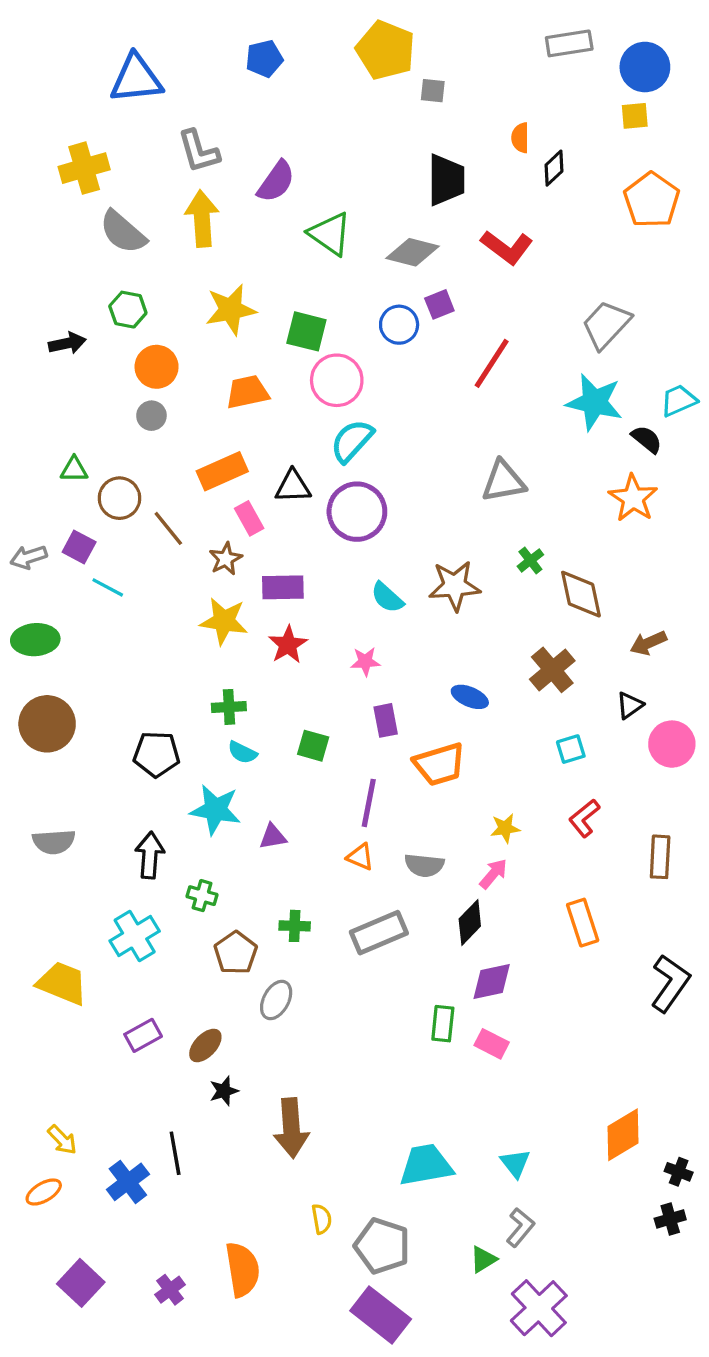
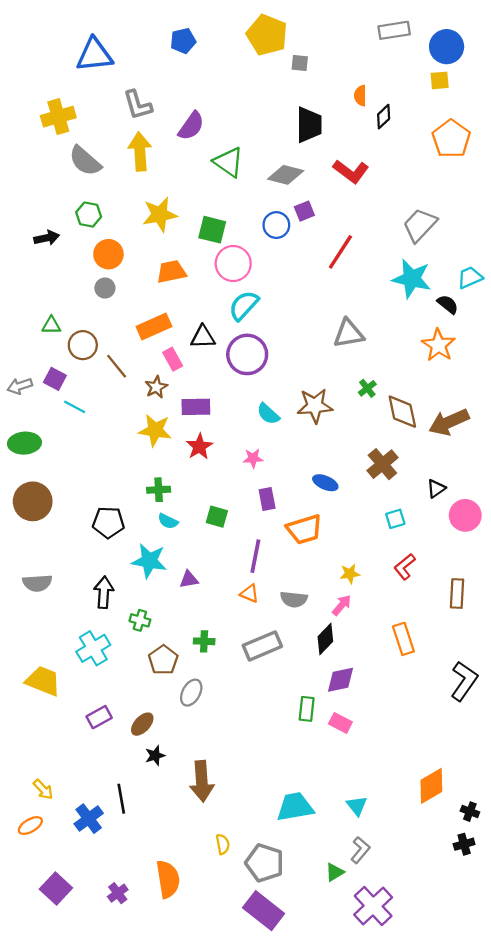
brown arrow: (648, 643) -> (449, 422), moved, size x1.6

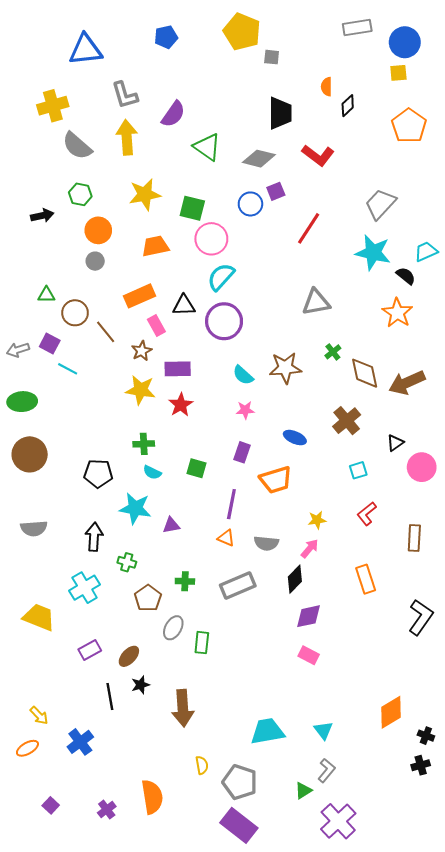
pink star: (253, 458) -> (245, 410), moved
purple rectangle: (267, 499) -> (242, 452), turned 30
green rectangle: (307, 709) -> (202, 643), moved
black line: (121, 799) -> (110, 696), moved
purple square: (56, 888) -> (51, 805), size x0.6

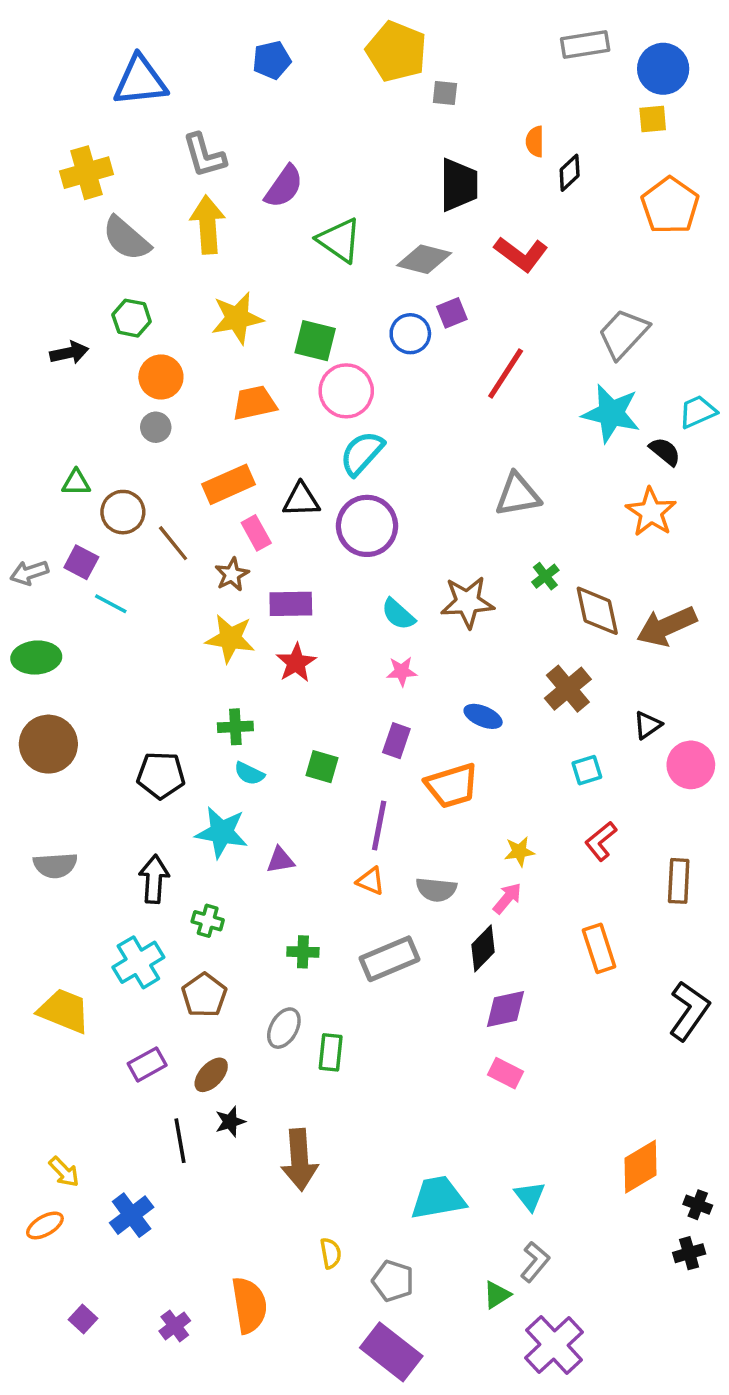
brown pentagon: (148, 598) -> (204, 995), moved
gray pentagon: (240, 782) -> (393, 1281), size x0.7

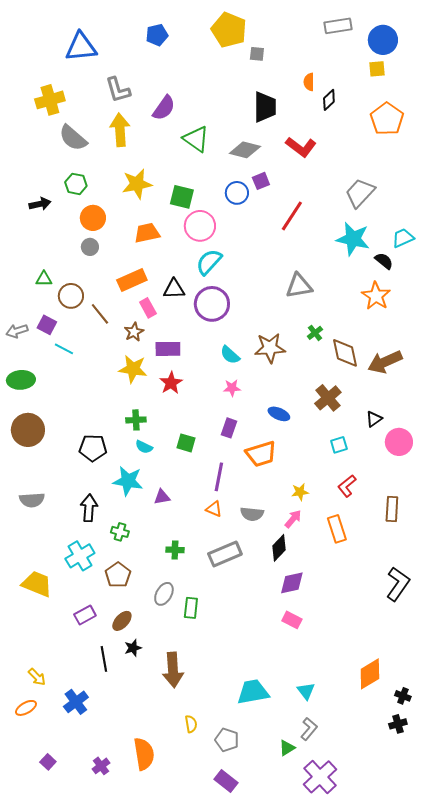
orange rectangle: (599, 948) -> (337, 529), moved
purple rectangle: (391, 1352) -> (226, 781), size x0.7

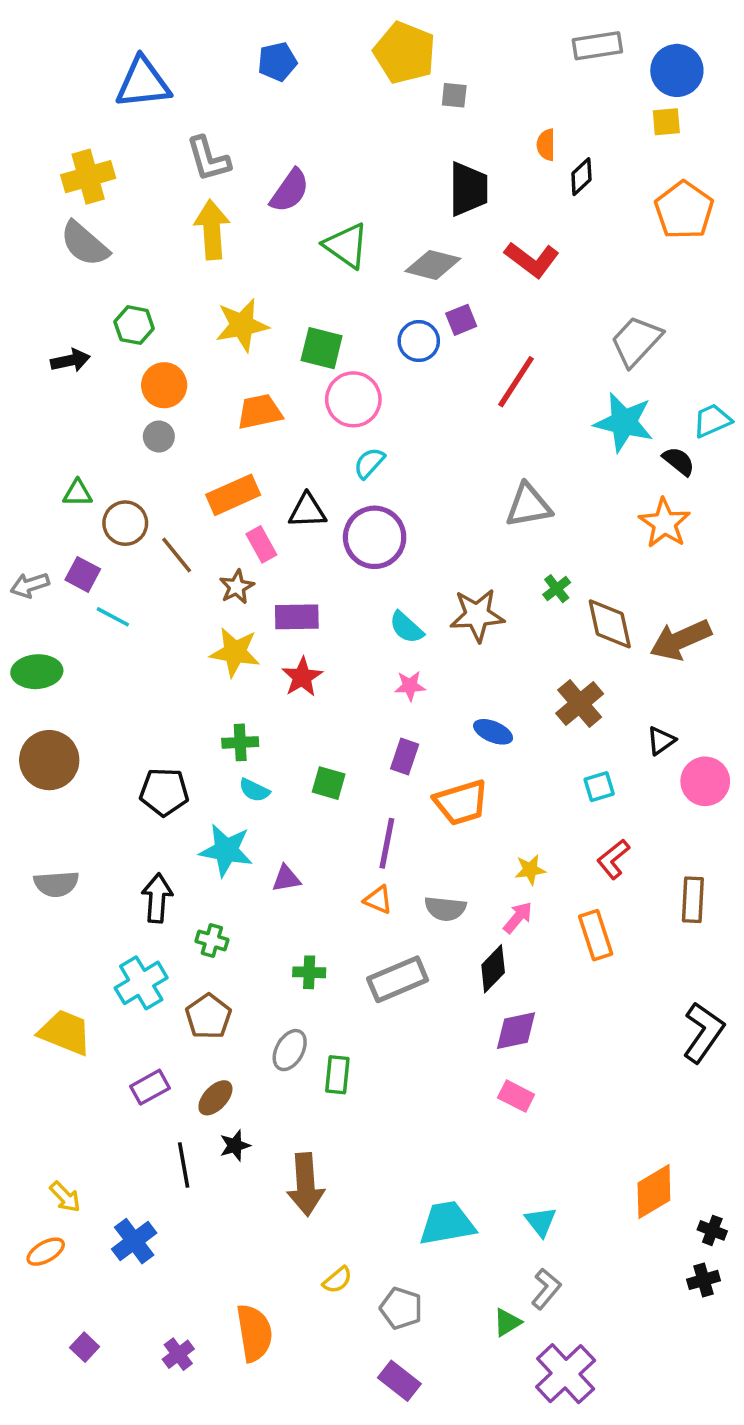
gray semicircle: (73, 138) -> (85, 244), moved
cyan semicircle: (209, 262) -> (369, 463), size x0.7
yellow semicircle: (191, 724) -> (337, 1280), turned 60

